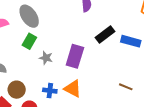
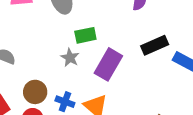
green rectangle: (29, 41) -> (85, 35), moved, turned 35
brown circle: (17, 90) -> (35, 92), moved

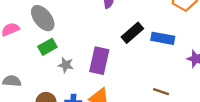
green rectangle: (85, 35) -> (47, 47), moved

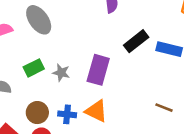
green rectangle: (47, 47) -> (34, 68), moved

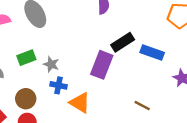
purple rectangle: (98, 70) -> (102, 65), moved
blue cross: (67, 114) -> (58, 85), moved

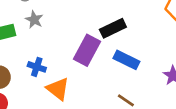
blue rectangle: (152, 52) -> (126, 60), moved
gray star: (51, 64) -> (34, 20), moved

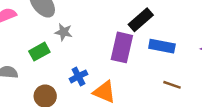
blue cross: (37, 67) -> (78, 76), turned -30

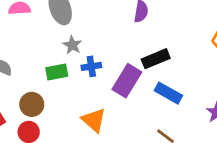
green rectangle: (39, 52) -> (57, 72), moved
blue cross: (78, 76) -> (91, 66), moved

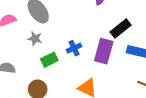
gray star: (72, 45) -> (35, 39), moved

